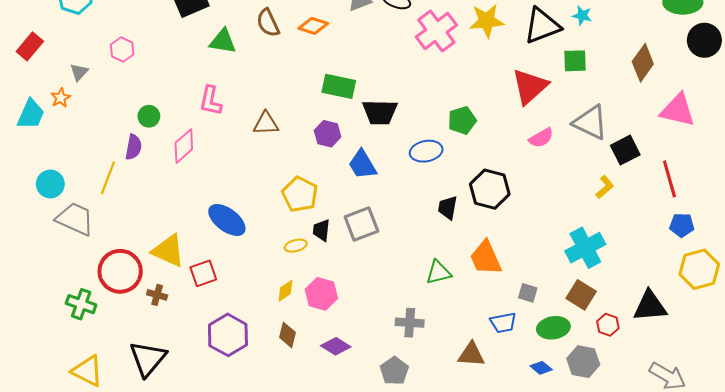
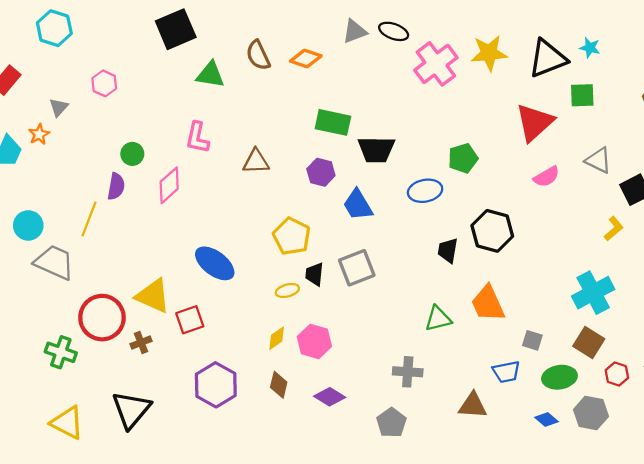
gray triangle: (590, 122) -> (598, 160), size x0.7
brown cross: (157, 295) -> (141, 343), turned -36

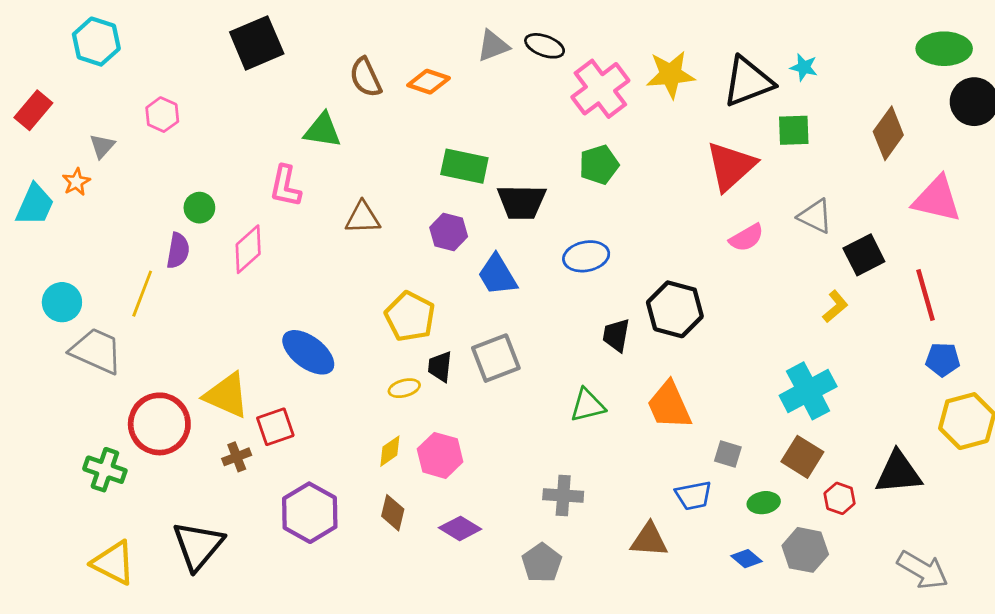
green triangle: (210, 75) -> (323, 130), moved
green pentagon: (463, 158) -> (599, 165), moved
green triangle: (438, 319) -> (588, 405), moved
brown cross: (141, 343) -> (237, 457), moved
green ellipse: (559, 377) -> (764, 503), size x0.7

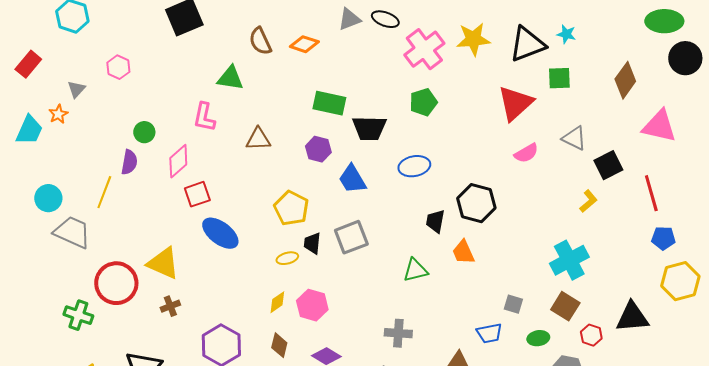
orange trapezoid: (669, 405) -> (463, 252), moved, size x0.7
red square: (275, 427) -> (197, 194), moved

